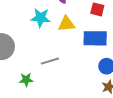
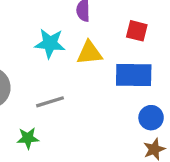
gray line: (50, 61) -> (50, 102), moved

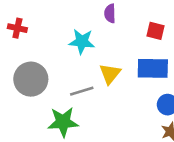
yellow triangle: (89, 53) -> (110, 74), moved, turned -45
green star: (28, 138) -> (63, 122), size x1.6

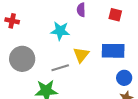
red square: (156, 31) -> (115, 15), moved

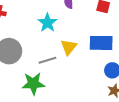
cyan star: (60, 31) -> (47, 23), turned 30

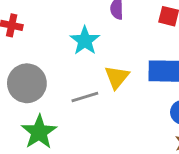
green star: (33, 84) -> (39, 132), moved, turned -30

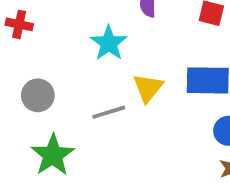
gray circle: (27, 83) -> (38, 95), size x0.7

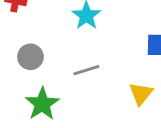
yellow triangle: (148, 88) -> (141, 94), moved

